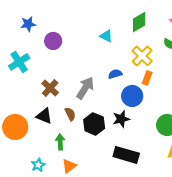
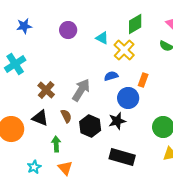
purple circle: (53, 41) -> (68, 30), moved
yellow cross: (142, 56) -> (124, 50), moved
orange triangle: (69, 166) -> (65, 168), turned -35

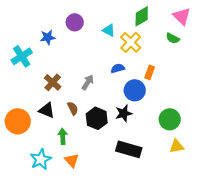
blue star: (24, 26) -> (48, 37), moved
gray arrow: (81, 90) -> (88, 82), size x0.7
cyan star: (34, 167) -> (41, 159), size x1.5

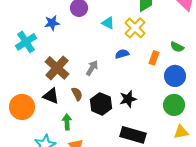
cyan triangle: (109, 30) -> (108, 23), moved
green semicircle: (173, 38) -> (177, 47), moved
brown cross: (53, 82) -> (57, 68), size x1.4
blue circle: (135, 90) -> (175, 76), moved

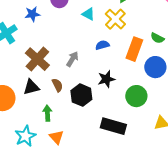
orange rectangle: (154, 58) -> (134, 49), size x1.6
black triangle: (51, 96) -> (31, 87), turned -36
black star: (128, 99) -> (106, 79), moved
green circle: (174, 105) -> (136, 96), moved

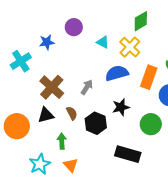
blue semicircle: (102, 45) -> (117, 73), size x1.6

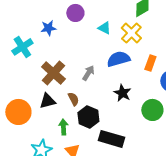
orange rectangle: (149, 77) -> (150, 63), size x0.7
black star: (121, 107) -> (122, 93), turned -30
black hexagon: (96, 123) -> (88, 117), moved
black rectangle: (128, 154) -> (111, 139), moved

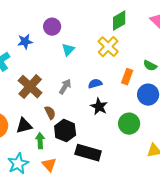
cyan triangle: (104, 28) -> (68, 50), moved, turned 48
blue semicircle: (118, 59) -> (95, 84), moved, size x0.6
black triangle: (47, 101) -> (24, 126), moved

